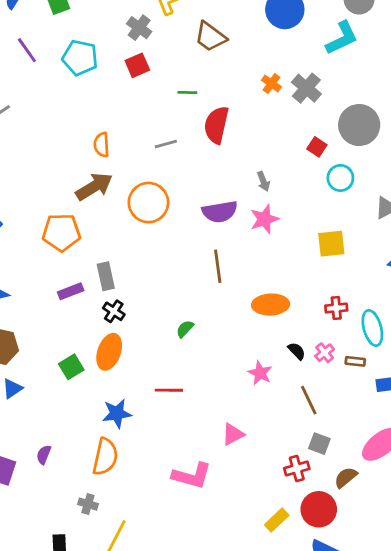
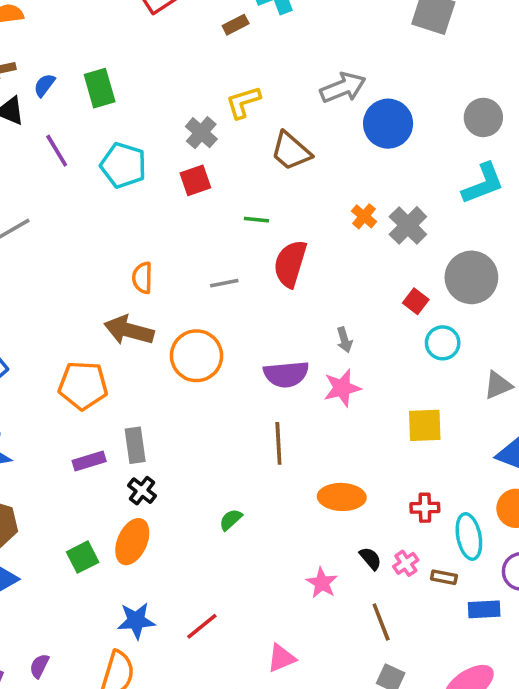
cyan L-shape: (342, 38) -> (483, 184), moved
brown arrow: (94, 187) -> (129, 330), turned -138
red line: (169, 390) -> (202, 626), moved, turned -44

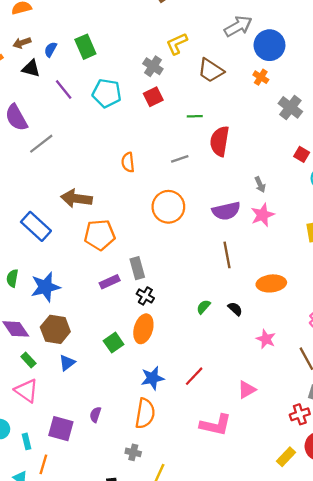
orange cross: (364, 216) -> (261, 77), moved
brown arrow: (129, 330) -> (76, 199), moved
black semicircle: (370, 558) -> (235, 309), moved

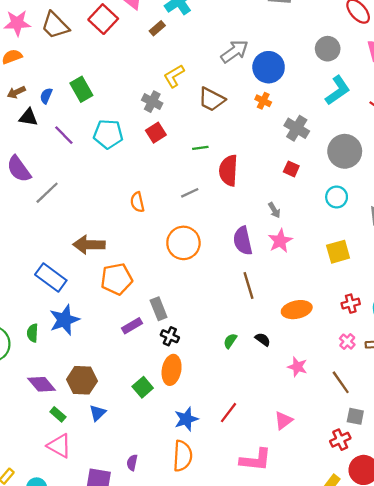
red square: (302, 154) -> (291, 169), moved
purple semicircle: (226, 211) -> (243, 241), turned 96
blue star: (45, 287) -> (64, 320), moved

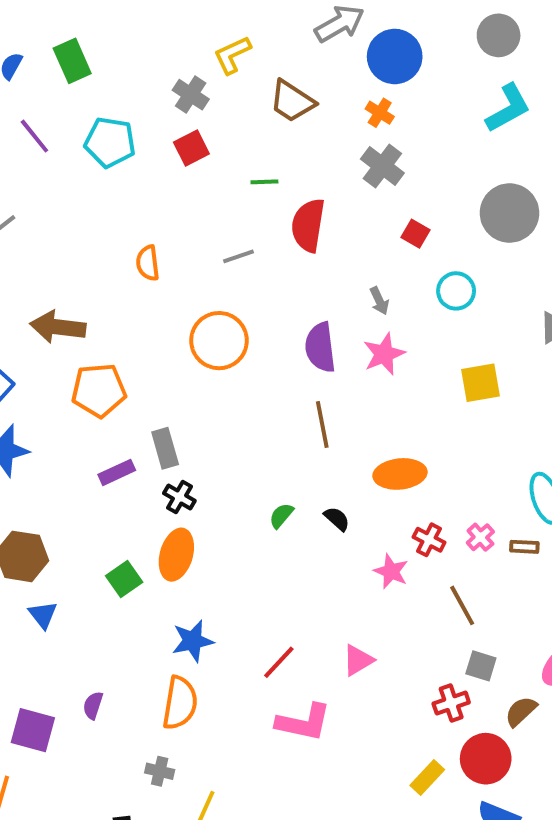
gray cross: (297, 128) -> (382, 166), moved
cyan circle: (337, 197) -> (456, 291), moved
red cross: (351, 304) -> (429, 540), moved, turned 36
blue triangle: (98, 413) -> (43, 615), turned -30
red line: (228, 413) -> (279, 662), moved

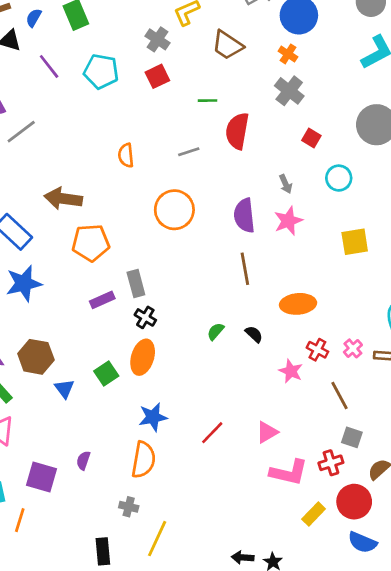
blue triangle: (43, 615) -> (64, 389), moved
pink L-shape: (304, 722) -> (289, 472), moved

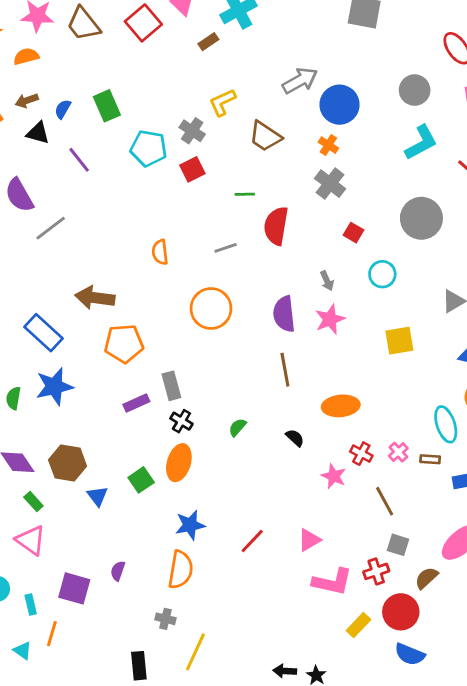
cyan pentagon: (101, 71) -> (149, 148), moved
green semicircle: (216, 331) -> (237, 427), moved

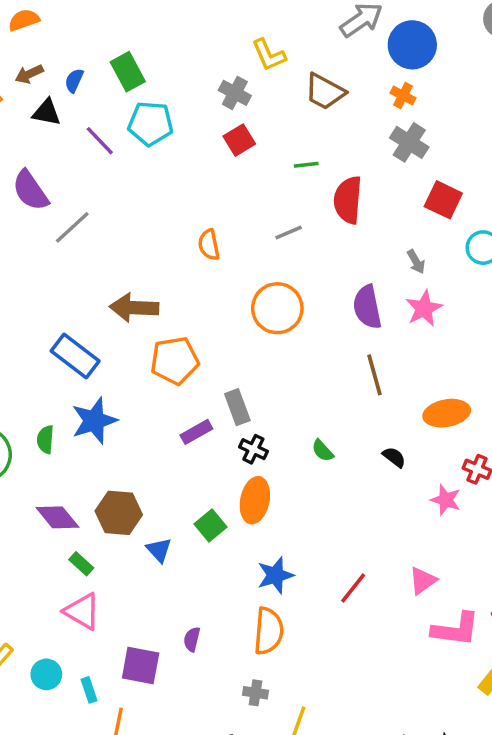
yellow L-shape: (222, 102) -> (269, 55), turned -84
cyan pentagon: (149, 148) -> (151, 123), moved
red square: (353, 233) -> (443, 200), size x1.5
green semicircle: (237, 427) -> (323, 451), turned -78

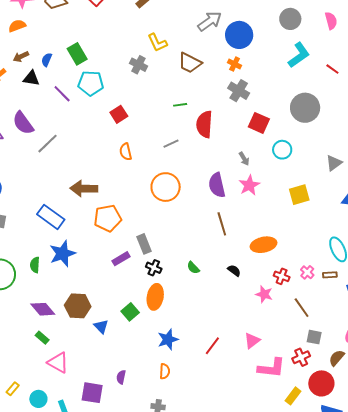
red square: (239, 140) -> (119, 114), moved
green rectangle: (81, 564) -> (42, 338), moved
orange semicircle: (269, 631) -> (165, 371), size x0.6

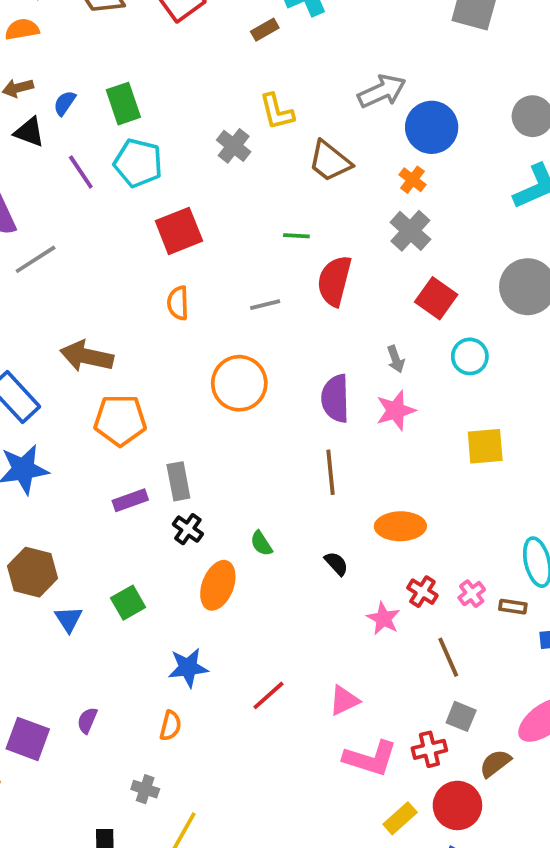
red square: (119, 114) -> (179, 231), size x1.4
orange ellipse: (155, 297) -> (218, 585), moved

